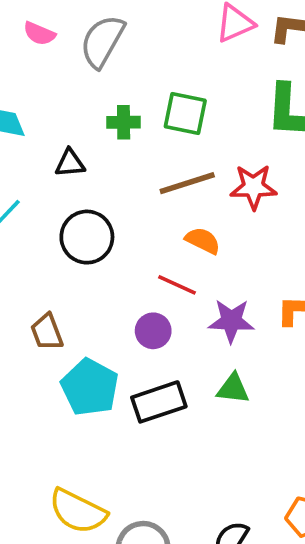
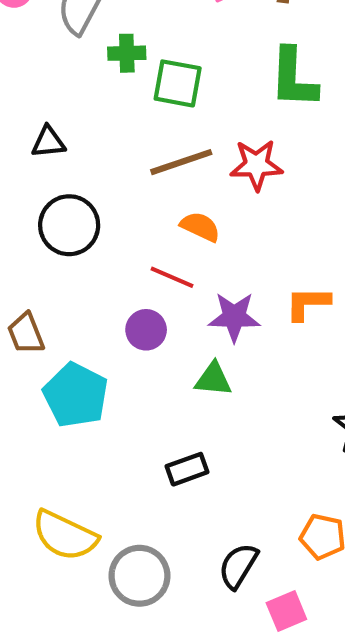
green cross: (124, 122) -> (127, 53), moved
green triangle: (233, 389) -> (213, 379), moved
black rectangle: (159, 402) -> (187, 469), moved, size x0.7

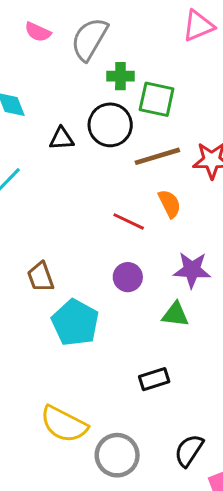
black circle: (69, 225) -> (110, 125), moved
orange semicircle: (200, 227) -> (170, 204), turned 36
red line: (172, 277) -> (129, 221), moved

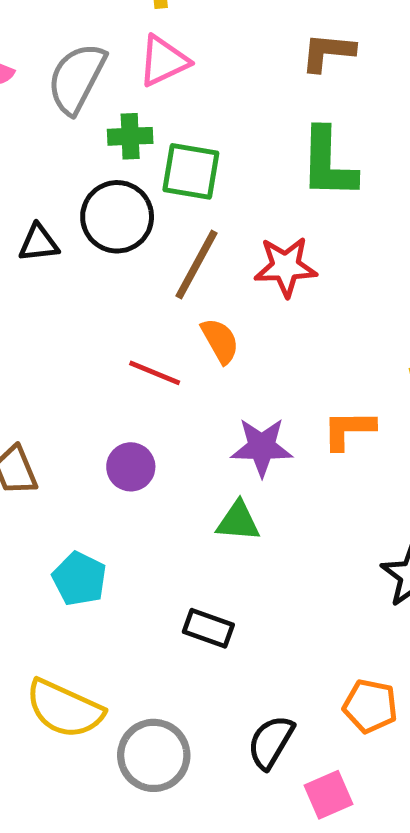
pink triangle: (198, 26) -> (163, 61), moved
brown line: (157, 156) -> (197, 264), turned -42
purple circle: (128, 277) -> (131, 467), moved
cyan pentagon: (75, 323) -> (79, 579), moved, size x0.7
black rectangle: (154, 379) -> (208, 628), turned 40

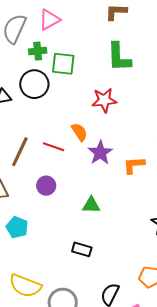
brown line: (197, 264) -> (20, 152), moved
purple star: (262, 447) -> (100, 153), moved, turned -30
cyan pentagon: (79, 579) -> (17, 227), moved

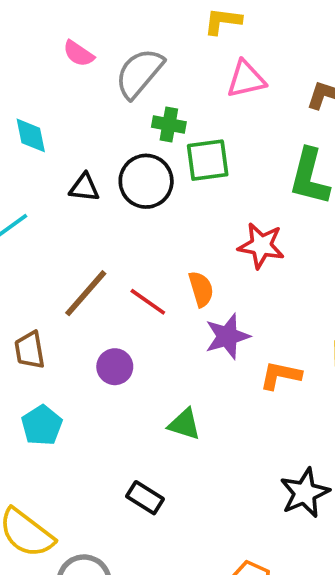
pink triangle: (49, 20) -> (246, 79), moved
green square: (63, 64) -> (208, 160), turned -30

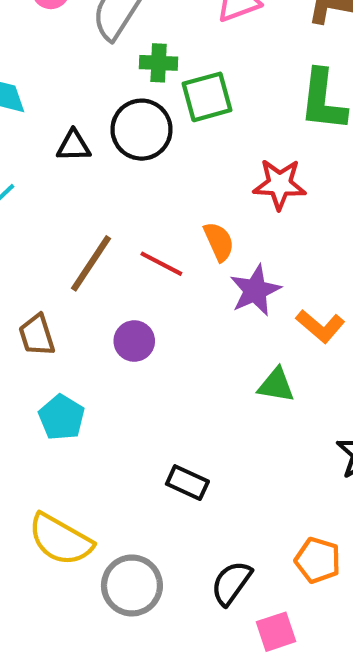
orange L-shape: (280, 375) -> (320, 326), turned -144
green triangle: (184, 424) -> (276, 385), moved

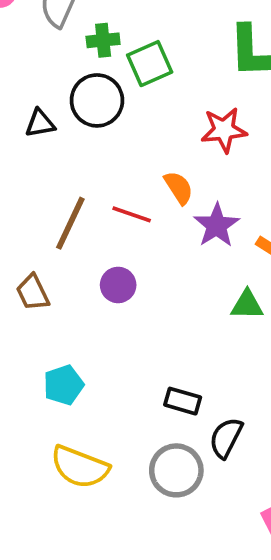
cyan pentagon: (62, 417) -> (64, 385), moved, turned 30
black semicircle: (231, 583) -> (226, 438), moved
gray circle: (132, 585) -> (176, 470), moved

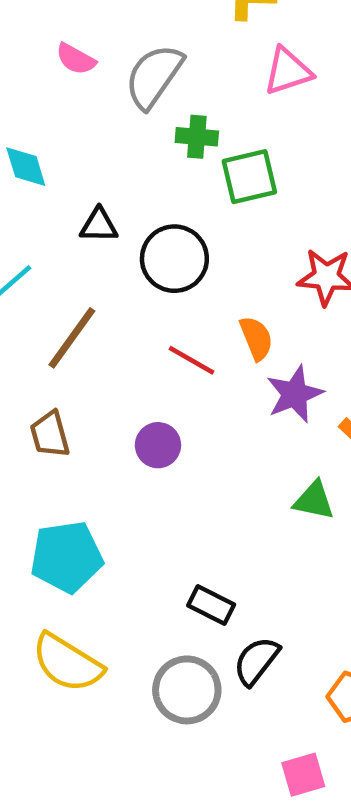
black circle: (97, 100) -> (174, 259), moved
brown line: (70, 223) -> (72, 338), moved
cyan pentagon: (64, 385) -> (67, 557), size x1.4

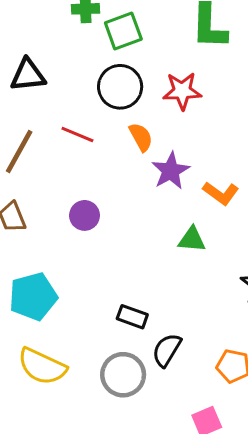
black triangle: (99, 225) -> (28, 75), size x1.4
black circle: (174, 259) -> (120, 87), moved
red line: (191, 360) -> (77, 135), moved

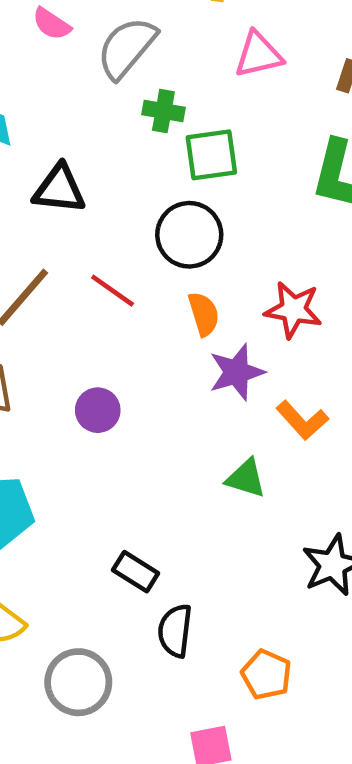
red star: (182, 91) -> (293, 310), moved
black semicircle: (167, 350) -> (175, 631), turned -36
gray circle: (123, 375) -> (78, 682), moved

